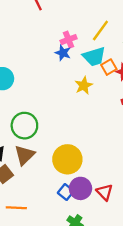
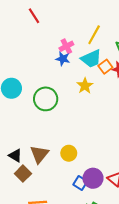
green circle: (24, 126) -> (46, 99), moved
yellow circle: (67, 159) -> (69, 153), moved, size x0.6

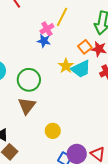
yellow line: (94, 35) -> (62, 17), moved
cyan trapezoid: (91, 59) -> (81, 69), moved
brown triangle: (39, 154) -> (27, 106), moved

